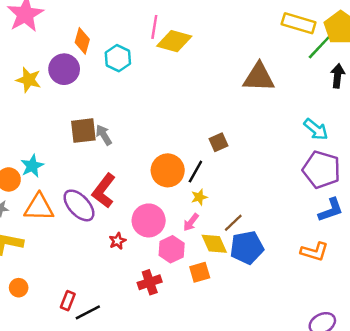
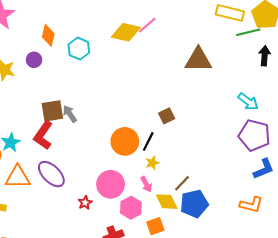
pink line: (154, 27) -> (147, 25), moved, turned 42
green line: (319, 47) -> (248, 32), turned 35
purple circle: (64, 69) -> (34, 60), size x0.6
red L-shape: (104, 191) -> (43, 135), moved
pink arrow: (191, 222) -> (146, 184), turned -63

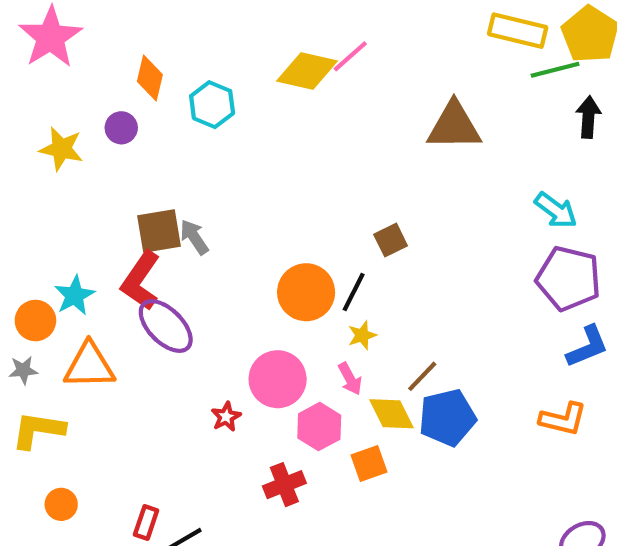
purple ellipse: (51, 174) -> (166, 326), moved

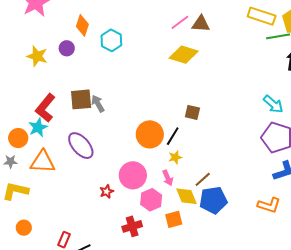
yellow diamond: (307, 71) -> (184, 55), moved
brown triangle: (454, 126) -> (201, 24), moved, size x0.7
brown square: (391, 240) -> (192, 112), turned 35
red L-shape: (141, 281) -> (45, 108), moved

